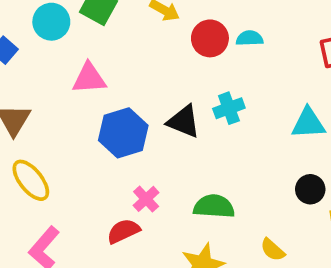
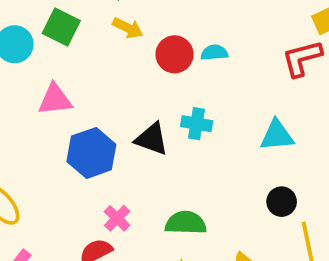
cyan cross: (229, 108) -> (197, 124), turned 32

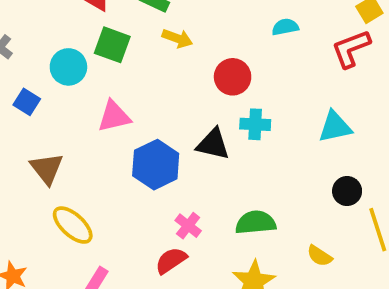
cyan semicircle: (214, 53) -> (285, 27), moved
red circle: (175, 54) -> (233, 77), moved

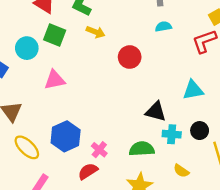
cyan cross: (255, 124) -> (172, 134), moved
black triangle: (213, 144) -> (156, 112), moved
blue hexagon: (156, 165) -> (66, 136), moved

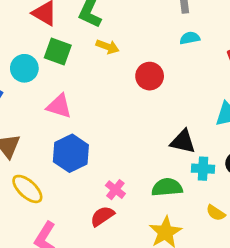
pink triangle: (55, 80) -> (59, 106), turned 30
blue hexagon: (66, 136) -> (71, 153), moved

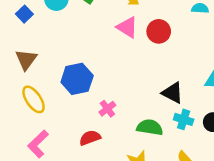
pink triangle: (59, 106) -> (127, 27), moved
pink cross: (115, 190) -> (107, 109), moved

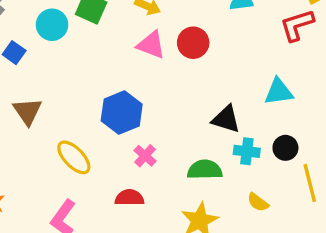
blue hexagon: (77, 79) -> (122, 112), moved
yellow ellipse: (34, 99) -> (74, 157), moved
red semicircle: (90, 138) -> (129, 198), turned 30

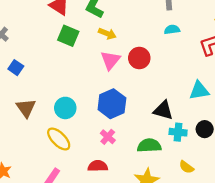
cyan circle: (52, 25) -> (65, 108), moved
pink triangle: (151, 45) -> (110, 60), turned 50
blue hexagon: (122, 112) -> (112, 104), moved

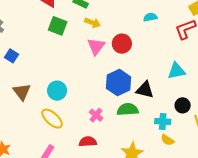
blue hexagon: (112, 104) -> (119, 83), moved
cyan cross: (178, 132) -> (163, 121), moved
green semicircle: (149, 146) -> (128, 109), moved

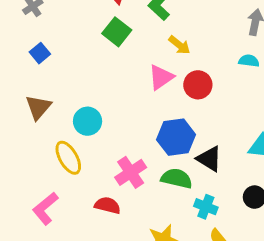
yellow arrow: (93, 23) -> (179, 45), moved
pink cross: (96, 115) -> (131, 172), size x1.5
cyan cross: (163, 121) -> (206, 207), moved

